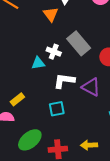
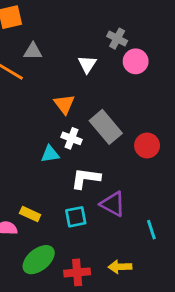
orange triangle: (51, 14) -> (64, 104), moved
purple triangle: (91, 87) -> (113, 204), moved
yellow rectangle: (17, 99) -> (30, 214), moved, turned 64

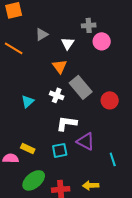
gray cross: (117, 39) -> (89, 25), turned -32
gray triangle: (33, 51) -> (42, 34), moved, turned -32
orange triangle: (64, 104) -> (60, 66), moved
cyan triangle: (50, 154) -> (28, 101), moved, turned -32

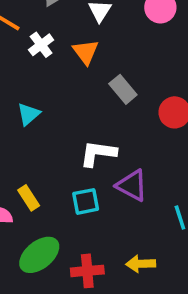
gray rectangle: (81, 87) -> (123, 89), size x0.7
white cross: (57, 95) -> (41, 45), moved, turned 32
yellow rectangle: (28, 148) -> (29, 198), turned 32

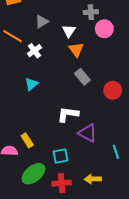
orange triangle: (86, 52) -> (76, 50), moved
cyan triangle: (29, 114) -> (31, 84), moved
cyan square: (86, 201) -> (61, 156), moved

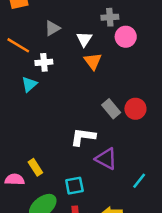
white cross: (34, 51) -> (44, 62), turned 32
gray rectangle: (82, 77) -> (111, 109), moved
cyan triangle: (31, 84) -> (29, 84), moved
cyan line: (116, 152) -> (139, 181), turned 56

